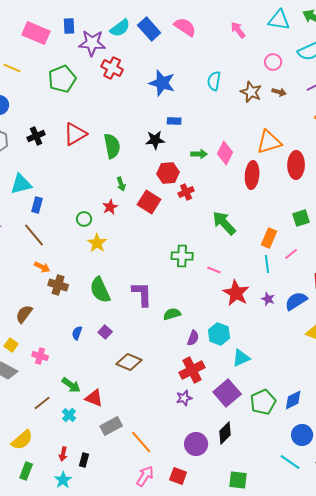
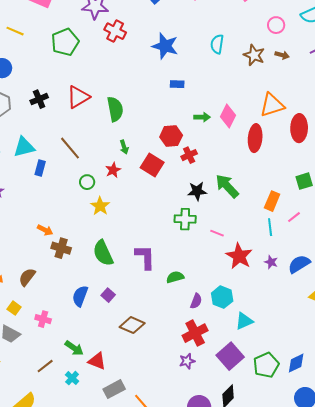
black star: (155, 140) -> (197, 191), moved
brown line: (34, 235) -> (70, 148), moved
blue semicircle: (77, 333) -> (80, 296), size x1.5

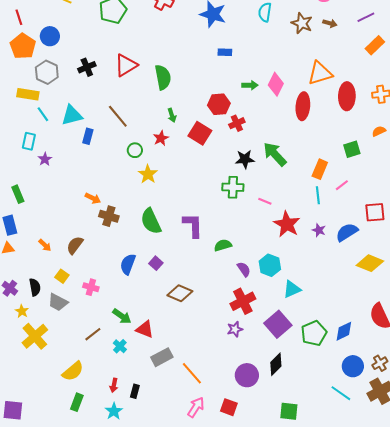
purple semicircle: (196, 301) -> (244, 269), turned -56

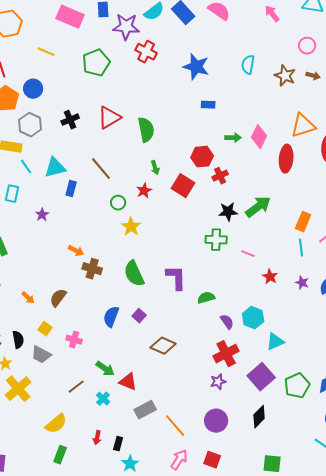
green arrow: (275, 154) -> (258, 207), turned 96
purple star: (45, 159) -> (42, 215), moved
red star: (287, 224) -> (270, 277), size x0.6
purple circle: (247, 375) -> (216, 421), moved
cyan star: (114, 411) -> (130, 464), moved

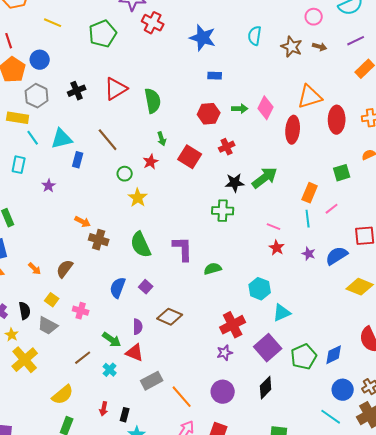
red hexagon: (202, 157) -> (209, 114), moved
pink line: (248, 254) -> (274, 227), moved
purple semicircle: (227, 322) -> (138, 327), moved, turned 35

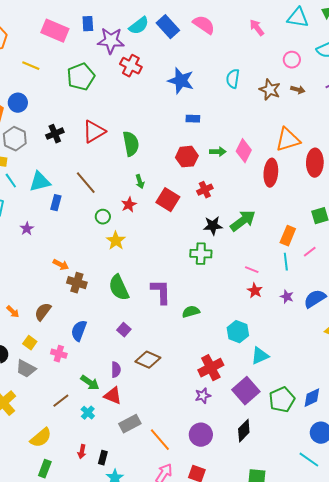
blue semicircle: (118, 288) -> (79, 331), moved

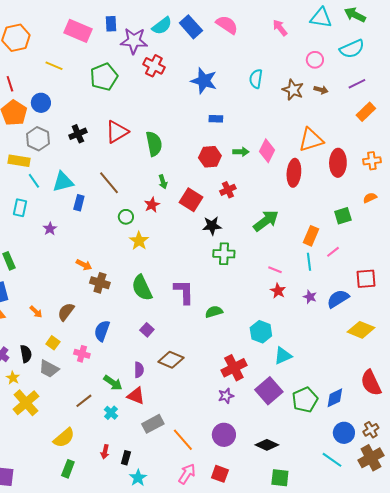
black star: (213, 226) -> (212, 226), moved
black diamond: (244, 431) -> (267, 445), moved, turned 70

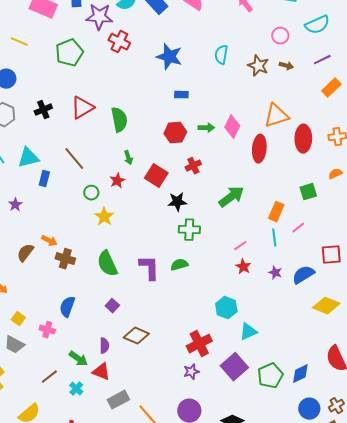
pink line: (275, 270) -> (240, 246), turned -56
brown semicircle: (66, 312) -> (25, 253), moved
green semicircle: (214, 312) -> (179, 265), moved

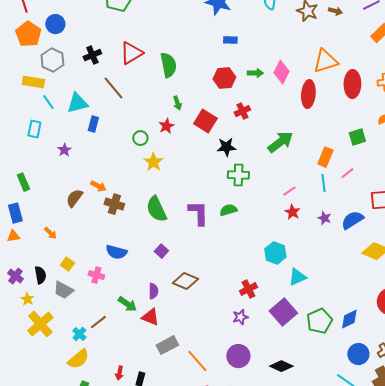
brown line: (74, 159) -> (113, 88), moved
blue semicircle: (67, 307) -> (116, 252), turned -95
red cross: (199, 344) -> (248, 289), size x0.7
cyan cross: (76, 389) -> (79, 334), moved

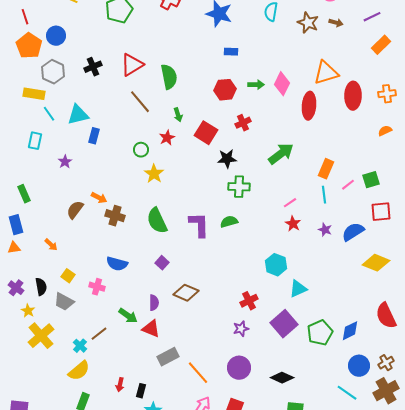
brown line: (113, 88) -> (140, 102), moved
green square: (357, 137) -> (371, 180), moved

